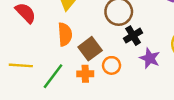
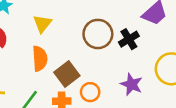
black cross: (133, 36) -> (129, 39), moved

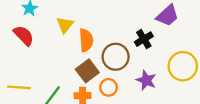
brown circle: (98, 34) -> (116, 57), moved
orange semicircle: (40, 59) -> (86, 40), moved

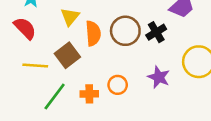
brown circle: (116, 57) -> (125, 31), moved
brown square: (87, 71) -> (67, 55), moved
yellow line: (19, 87) -> (35, 66), moved

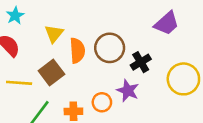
black cross: (156, 32) -> (141, 62), moved
purple star: (159, 77) -> (128, 91), moved

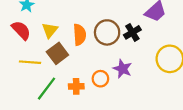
yellow triangle: (54, 34) -> (50, 30), moved
black cross: (141, 62) -> (132, 32), moved

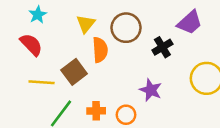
yellow triangle: (50, 30) -> (86, 24), moved
brown circle: (107, 32) -> (126, 28), moved
orange circle: (100, 79) -> (126, 115), moved

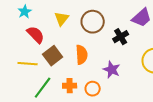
red semicircle: (31, 45) -> (36, 35), moved
orange semicircle: (100, 50) -> (82, 55), moved

